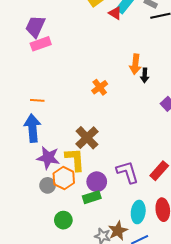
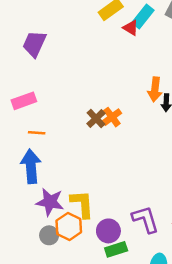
pink rectangle: (41, 44) -> (24, 101), moved
brown cross: (87, 138) -> (96, 118), moved, size x0.7
green rectangle: (92, 197) -> (116, 249), moved

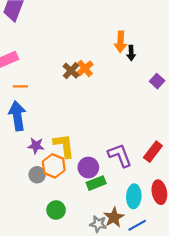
purple star: (50, 202) -> (36, 146), size x0.7

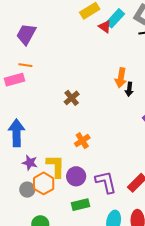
orange cross: (85, 68) -> (82, 141), moved
orange line: (20, 86) -> (25, 65), moved
purple circle: (88, 168) -> (76, 176), moved

